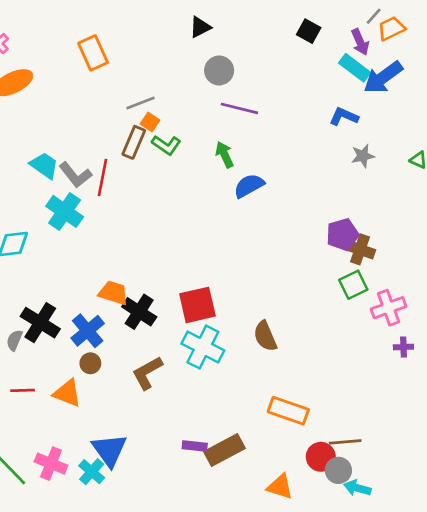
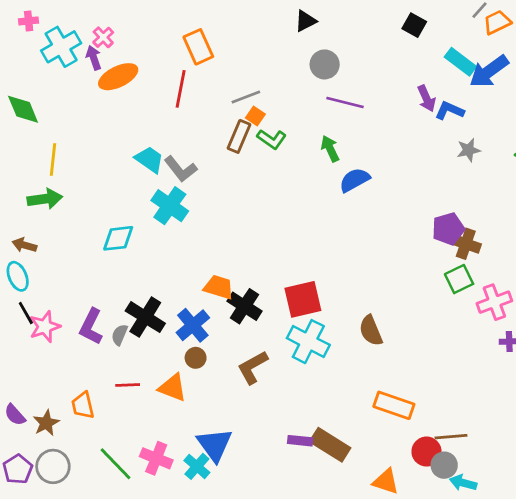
purple arrow: (360, 42) -> (426, 98), moved
red line: (103, 178) -> (181, 89), moved
brown rectangle: (225, 450) -> (330, 445), turned 60

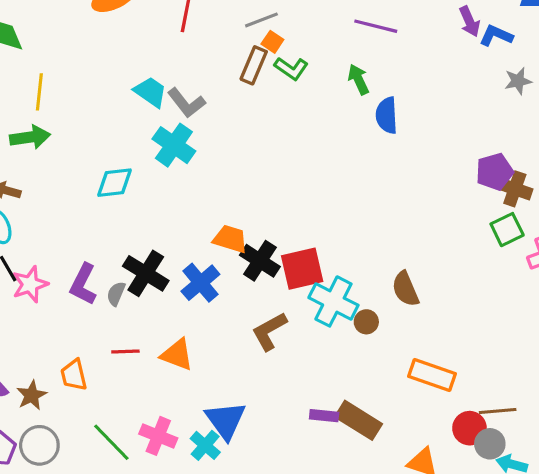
blue semicircle: (354, 180) -> (387, 115), turned -64
red square: (303, 299) -> (302, 269), moved
brown circle: (196, 358) -> (366, 322), moved

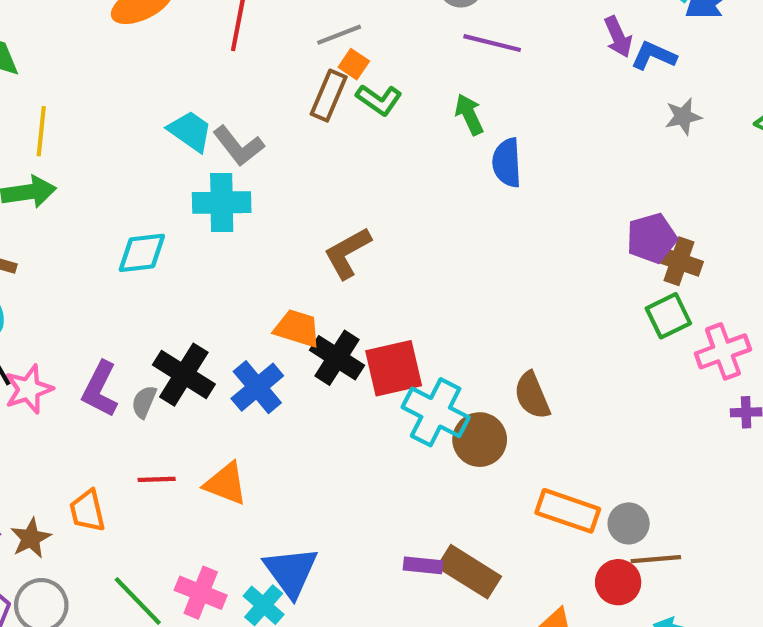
cyan cross: (174, 145) -> (222, 203), turned -36
brown circle: (366, 322) -> (480, 440), size x1.6
brown L-shape: (269, 331) -> (347, 253), moved
gray circle: (490, 444) -> (629, 523), moved

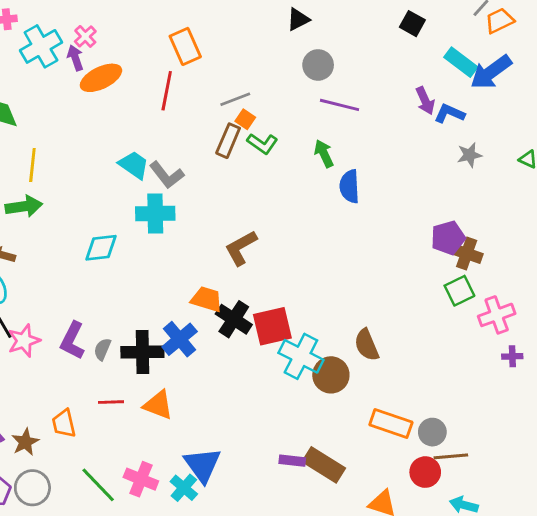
black cross: (184, 375) -> (142, 352), moved, turned -33

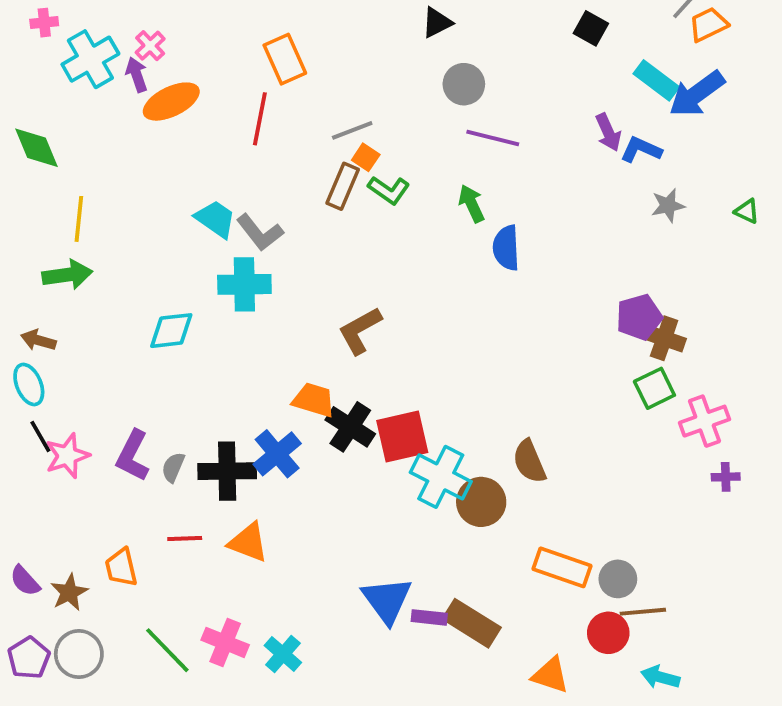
blue triangle: (202, 465) -> (387, 600), moved

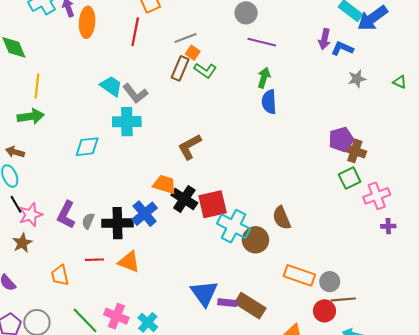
orange ellipse: (171, 102) -> (87, 22), turned -60
purple arrow: (608, 132) -> (324, 39), turned 36
green arrow: (472, 204) -> (264, 78), moved, turned 42
brown star: (69, 592) -> (22, 243), moved

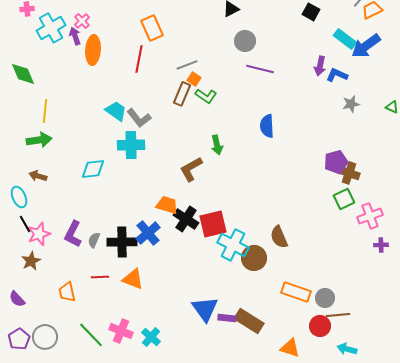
green arrow: (264, 78) -> (217, 145), moved, turned 150
brown arrow: (15, 152) -> (38, 176), moved

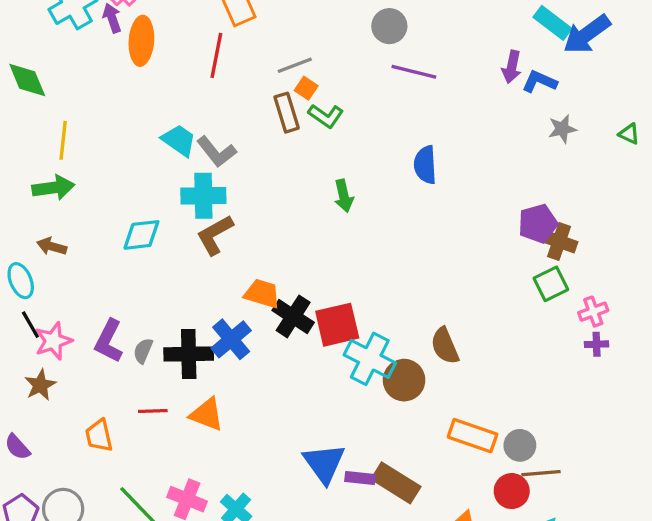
brown rectangle: (182, 94) -> (287, 113), turned -40
brown L-shape: (191, 169) -> (215, 235), moved
pink cross: (370, 216) -> (593, 312), size x0.7
purple cross: (381, 245) -> (597, 344), moved

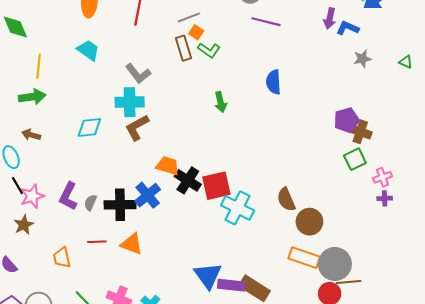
cyan trapezoid: (179, 140) -> (88, 50), moved
brown circle: (404, 380) -> (309, 222), moved
gray circle: (520, 445) -> (335, 264), size x1.6
purple rectangle: (360, 478) -> (231, 285), size x1.4

